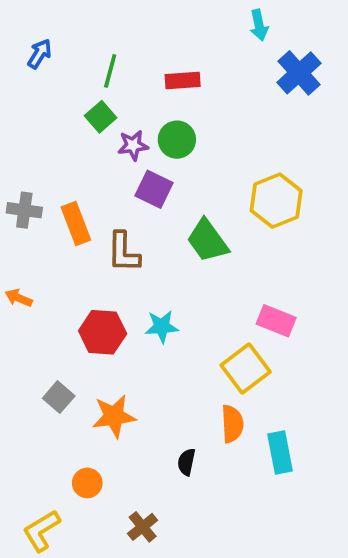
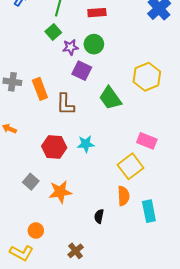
orange circle: (87, 483) -> (36, 231), moved
yellow L-shape: (41, 531) -> (22, 253), turned -120

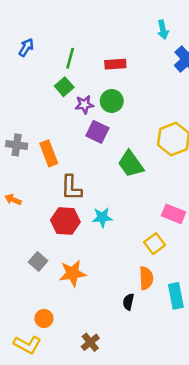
brown L-shape: (65, 104) -> (71, 188), moved
yellow square: (131, 166) -> (155, 244), size x0.7
black semicircle: (99, 216) -> (128, 302), moved

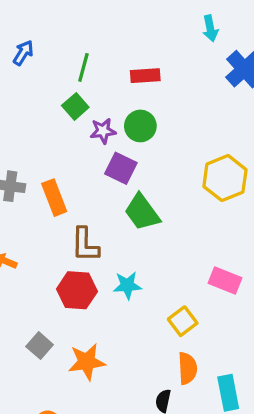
green trapezoid: (131, 164) -> (142, 212), moved
yellow square: (155, 244) -> (183, 321), moved

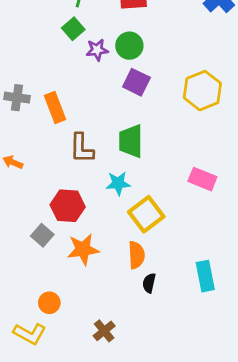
purple square: (121, 168) -> (136, 82), moved
green trapezoid: (142, 212) -> (131, 141), moved, turned 36
red hexagon: (77, 290) -> (68, 206), moved
yellow square: (183, 321) -> (146, 214), moved, size x1.4
orange semicircle: (188, 368) -> (136, 255), moved

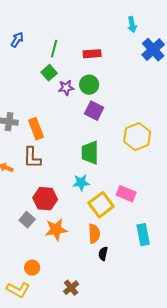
yellow hexagon: (202, 91) -> (137, 137), moved
brown L-shape: (82, 148) -> (32, 158), moved
pink rectangle: (202, 179) -> (126, 194), moved
cyan rectangle: (205, 276) -> (143, 235), moved

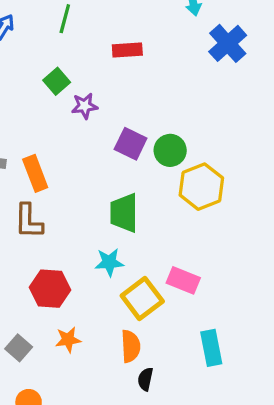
green line: (54, 49) -> (65, 19), moved
green circle: (89, 85) -> (170, 150), moved
gray square: (27, 220) -> (19, 348), moved
orange star: (56, 230) -> (68, 340), size x0.7

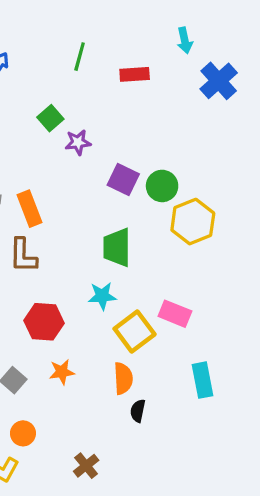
green line: (65, 19) -> (80, 57), moved
red rectangle: (127, 50) -> (135, 74), moved

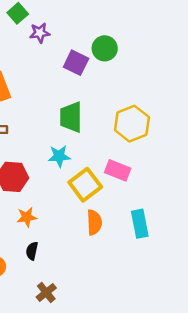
green circle: (162, 186) -> (105, 48), moved
yellow hexagon: (193, 222) -> (132, 124), moved
orange semicircle: (123, 378) -> (94, 222), moved
black semicircle: (138, 411) -> (32, 251), moved

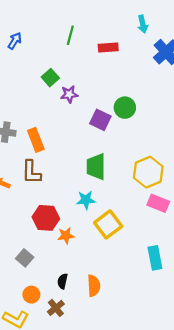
pink rectangle: (118, 170) -> (158, 203), moved
orange star: (27, 217) -> (66, 236), moved
orange semicircle: (94, 222) -> (94, 286), moved
brown cross: (46, 292) -> (56, 308), moved

